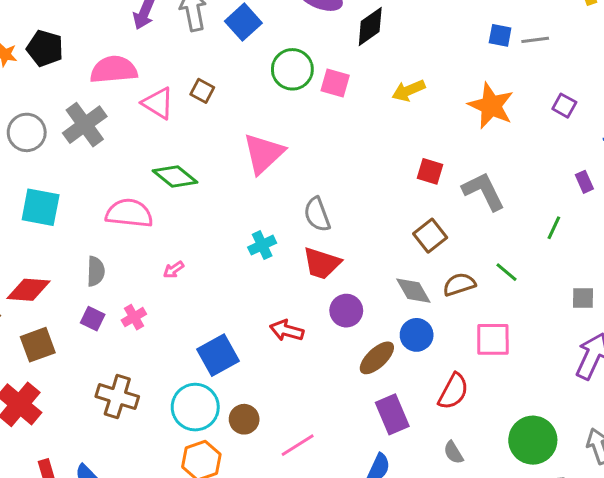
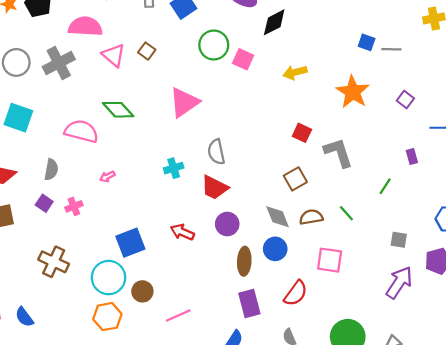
brown ellipse: (377, 358) -> (244, 261), turned -52

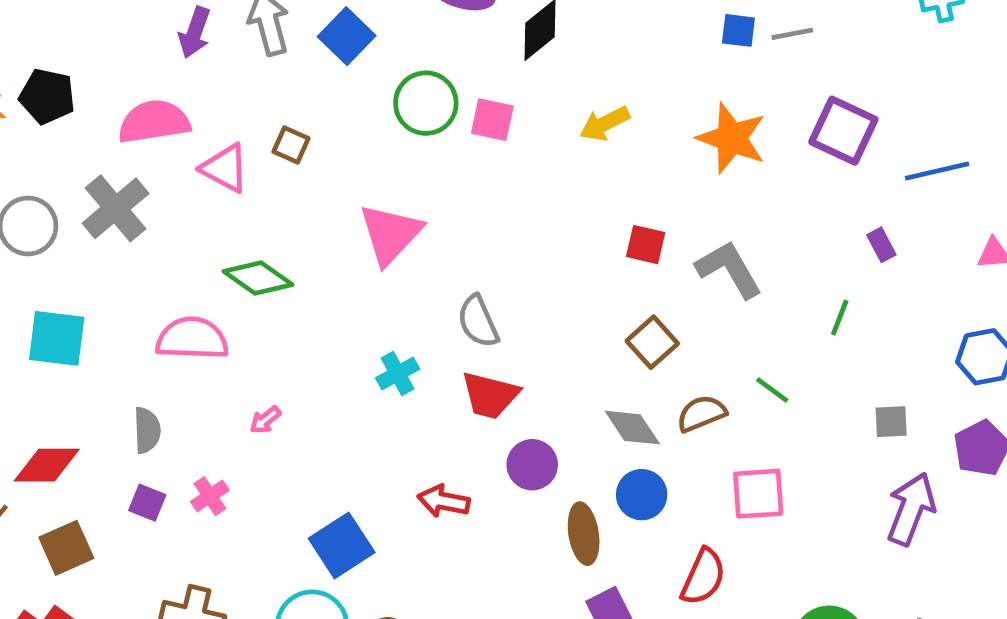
purple square: (405, 100) -> (843, 131), size x1.8

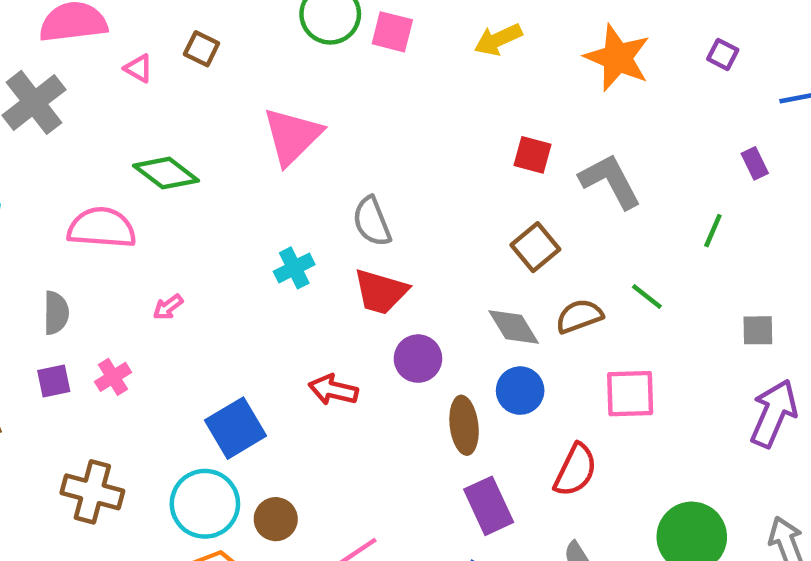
purple square: (843, 131) -> (723, 54), size x0.5
pink triangle: (225, 168) -> (138, 68), size x0.6
purple square: (147, 503) -> (54, 381), turned -36

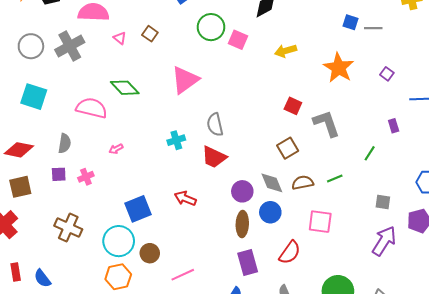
green line: (647, 296) -> (335, 179), turned -70
purple circle: (418, 359) -> (242, 191), moved

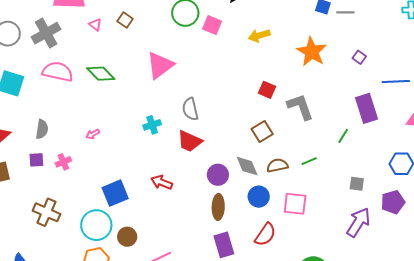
pink semicircle: (92, 108) -> (58, 72), moved
purple rectangle: (394, 126) -> (367, 108), size x2.0
blue circle: (270, 212) -> (259, 197), moved

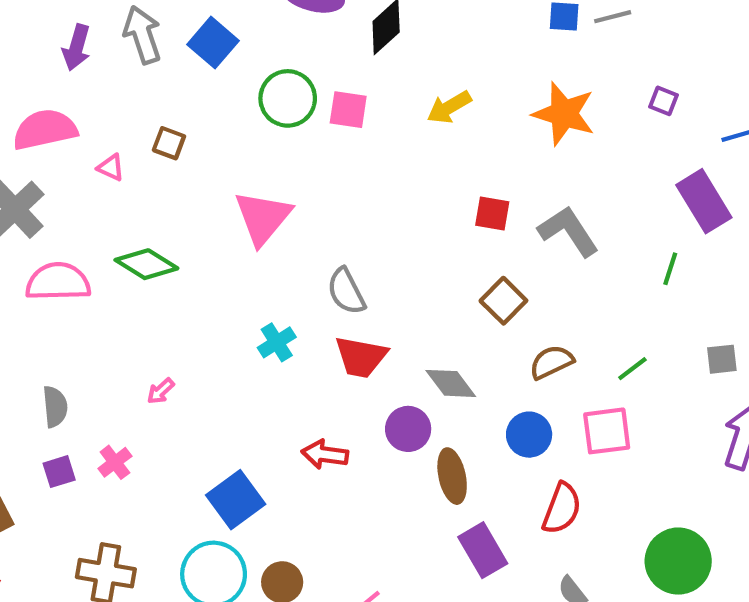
green line: (309, 161) -> (632, 369), moved
gray diamond: (247, 166) -> (451, 383), moved
purple circle: (218, 175) -> (408, 429), moved

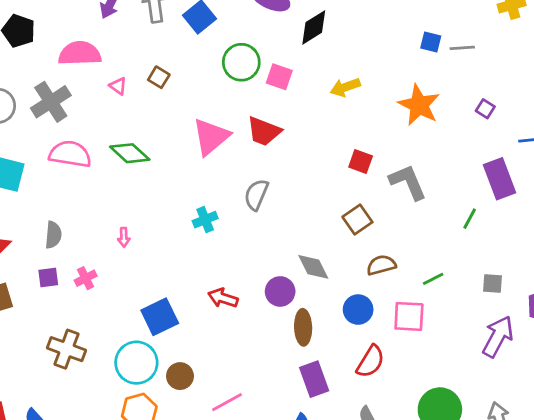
gray semicircle: (346, 291) -> (256, 195), turned 40
red trapezoid: (361, 357) -> (264, 131), moved
pink arrow: (161, 391) -> (124, 237), turned -60

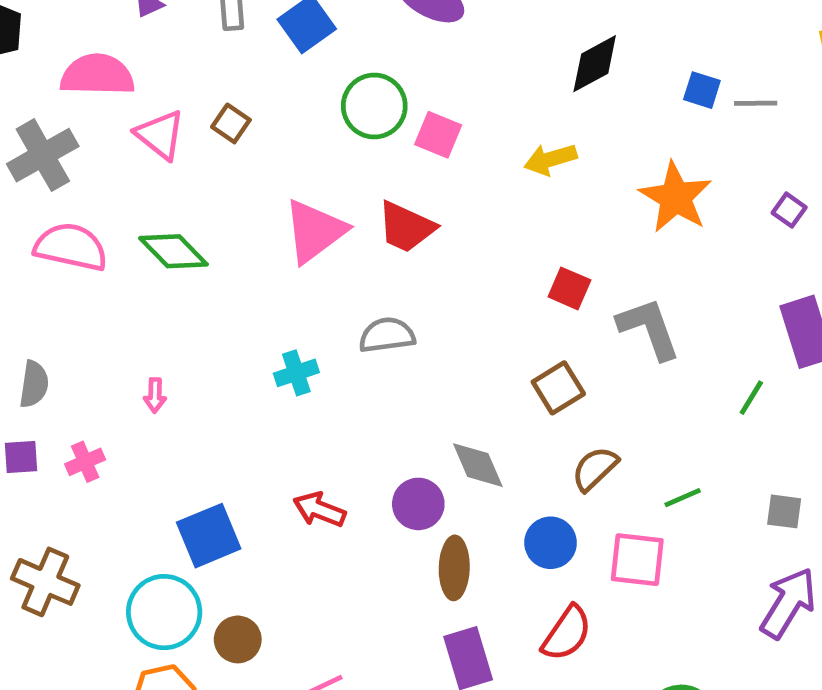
black diamond: (314, 27) -> (595, 64), moved
pink triangle: (118, 86) -> (160, 135), size x1.6
gray semicircle: (256, 195) -> (387, 335), turned 56
brown semicircle: (381, 265) -> (595, 469), turned -32

